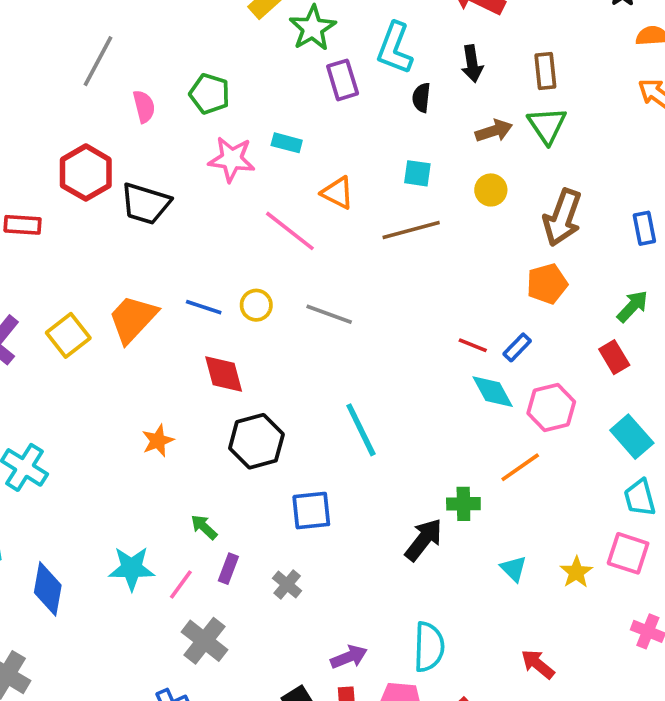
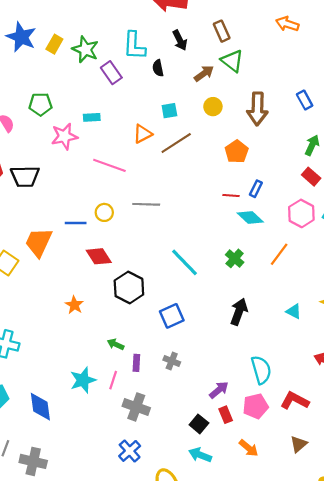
orange triangle: (338, 193) -> (143, 134), moved, turned -36
orange pentagon: (547, 284) -> (237, 152), moved
pink hexagon: (551, 408) -> (301, 213), moved
green cross: (463, 504) -> (235, 258), moved, turned -30

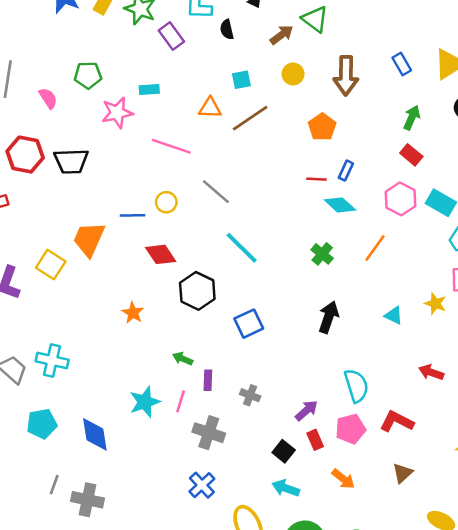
orange triangle: (143, 134) -> (210, 108), turned 30
gray line: (146, 204) -> (216, 192), turned 40
cyan line: (185, 262) -> (242, 248), moved
gray cross: (172, 361) -> (250, 395), moved

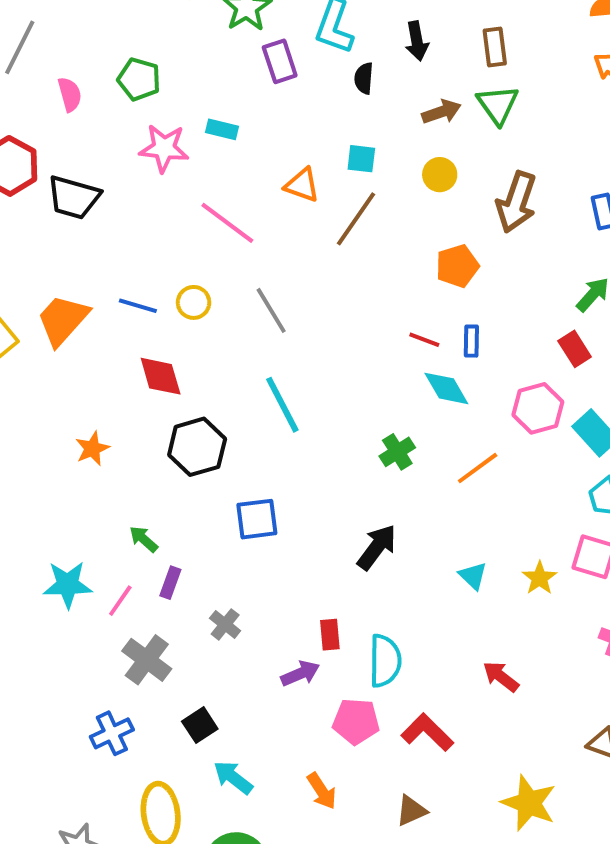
brown line: (250, 118) -> (356, 219), turned -39
blue rectangle: (346, 171) -> (471, 341), turned -42
red rectangle: (315, 440) -> (330, 635), moved
black square: (284, 451) -> (200, 725), moved

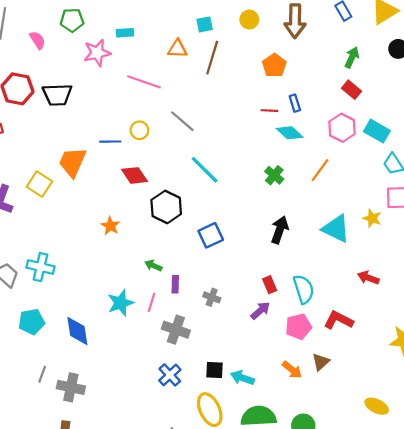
cyan triangle: (473, 576) -> (336, 229), size x1.8
black square: (200, 725) -> (214, 370), moved, turned -36
brown triangle: (411, 811) -> (321, 362), moved

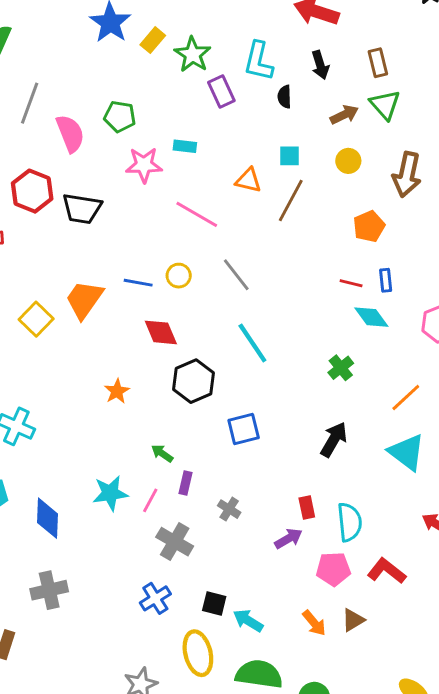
pink semicircle: (37, 40) -> (70, 133), size x1.5
orange line: (320, 170) -> (406, 398), moved
gray cross: (71, 387) -> (49, 590), moved, turned -36

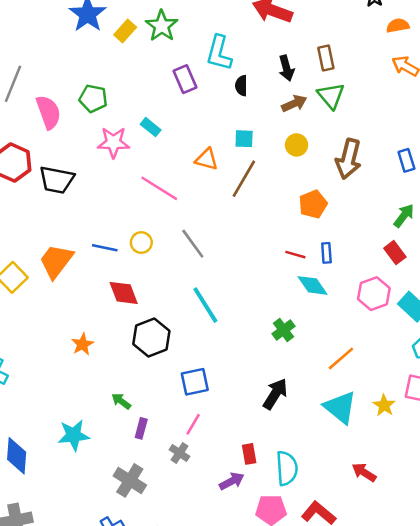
green star: (193, 54) -> (162, 26), moved
black arrow: (320, 65) -> (286, 68), moved
cyan rectangle: (185, 146) -> (151, 127), turned 30
pink line: (150, 500) -> (193, 424), moved

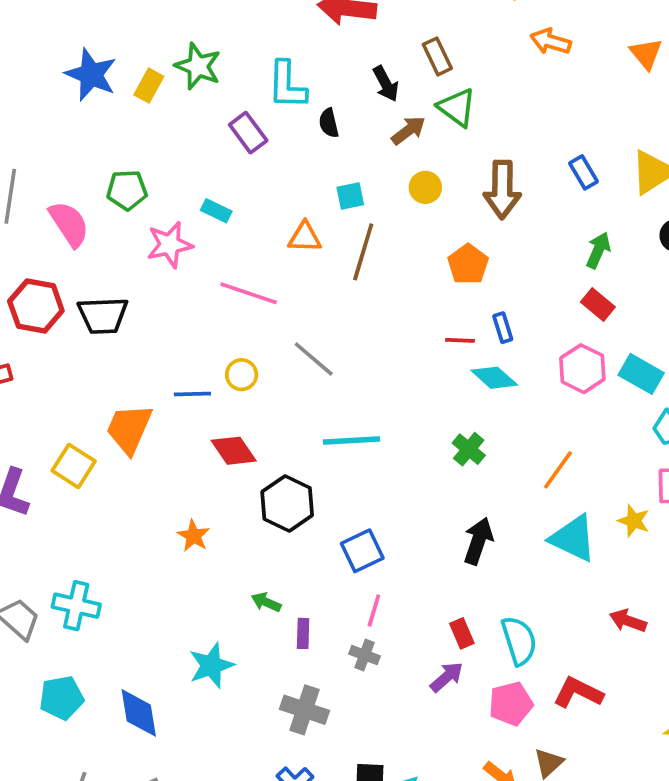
cyan line: (205, 305) -> (351, 441), turned -48

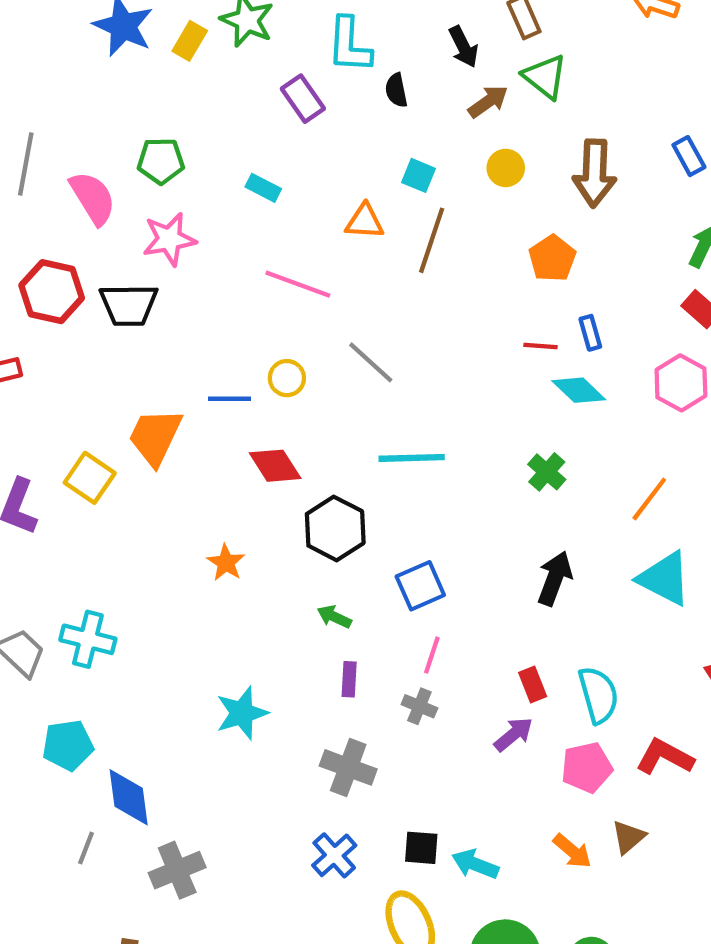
cyan square: (350, 196) -> (419, 175), turned 32
pink star: (170, 245) -> (169, 239), moved
green arrow: (266, 602) -> (334, 617), moved
blue diamond: (139, 713) -> (129, 797), moved

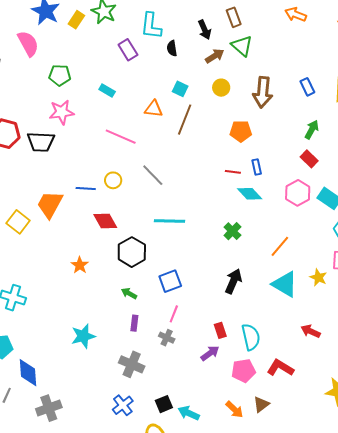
pink semicircle: (93, 198) -> (28, 44), moved
orange pentagon: (552, 258) -> (241, 131), turned 30
black square: (421, 848) -> (164, 404), turned -30

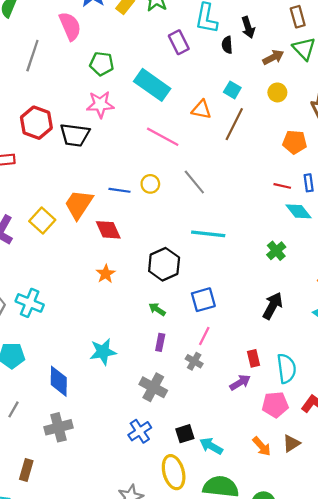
black arrow: (205, 30) -> (248, 27), moved
cyan rectangle: (107, 91) -> (152, 85), size x2.0
red diamond: (105, 221) -> (108, 230), moved
blue diamond: (28, 373) -> (59, 381), moved

